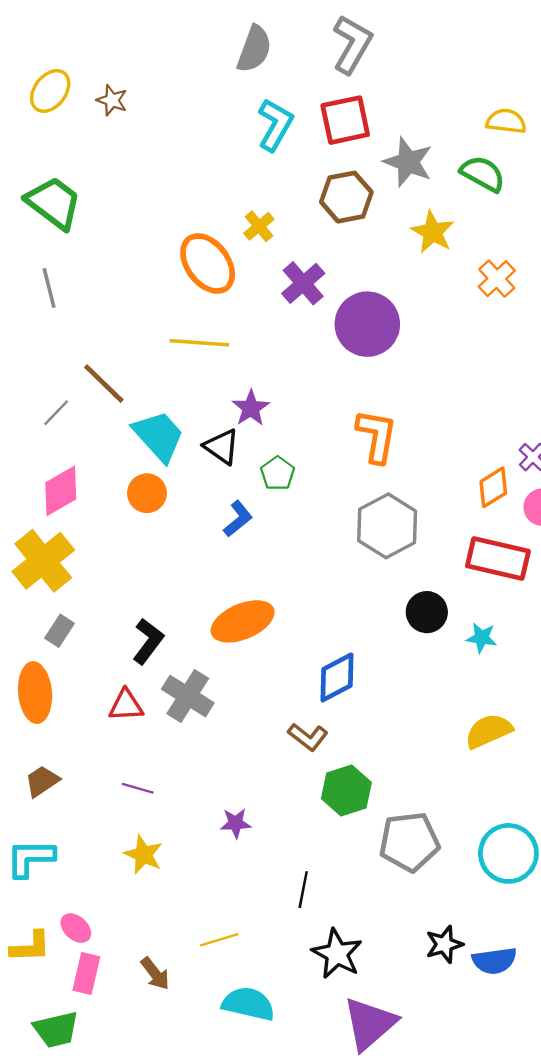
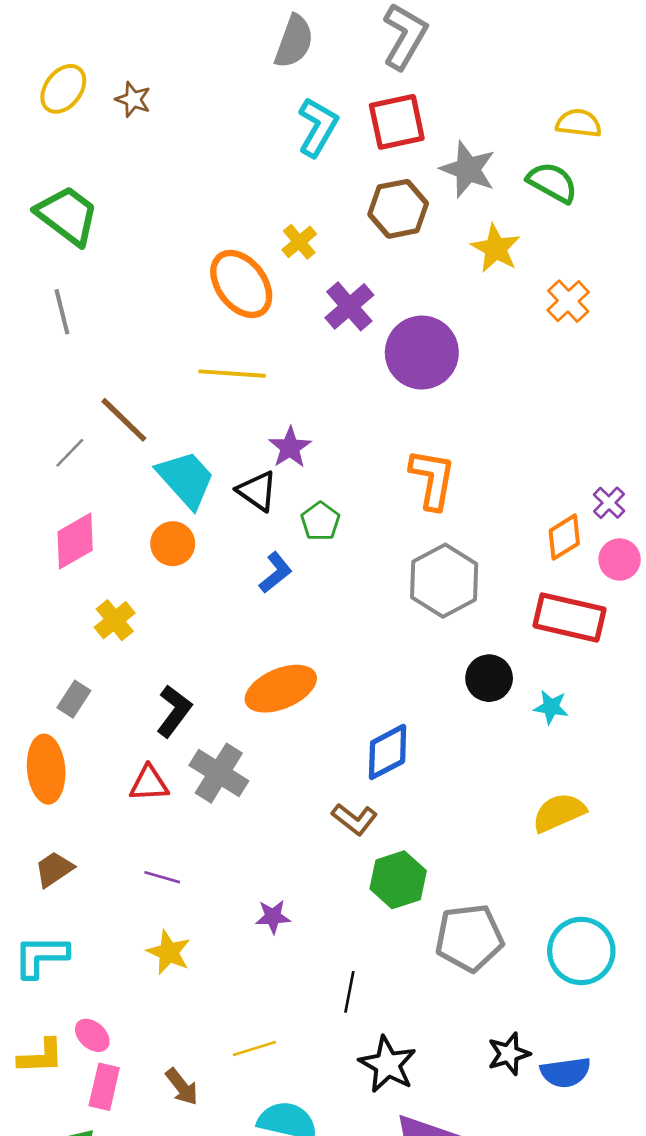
yellow cross: (43, 561) -> (115, 620), moved, size x0.6

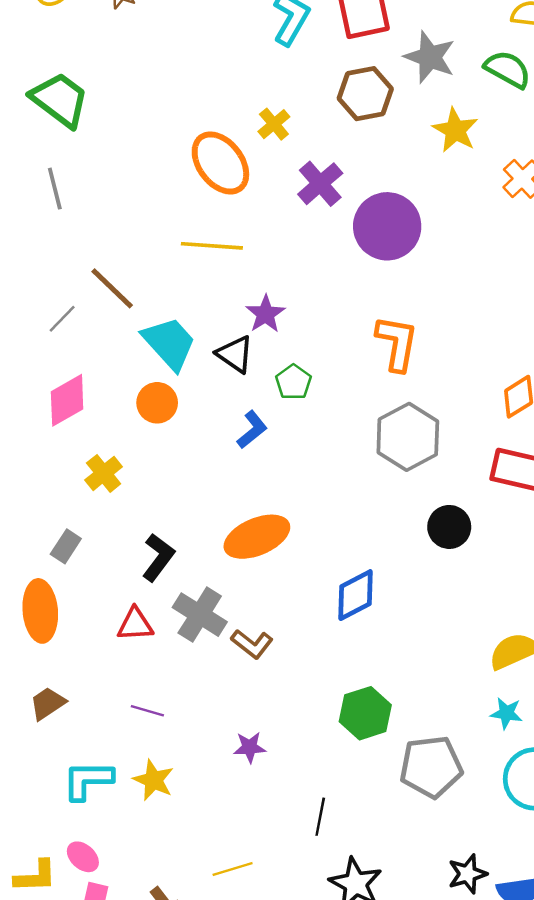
cyan star: (551, 707) -> (506, 713), moved
brown L-shape: (355, 819) -> (252, 644), moved
cyan L-shape: (41, 956) -> (88, 780), moved

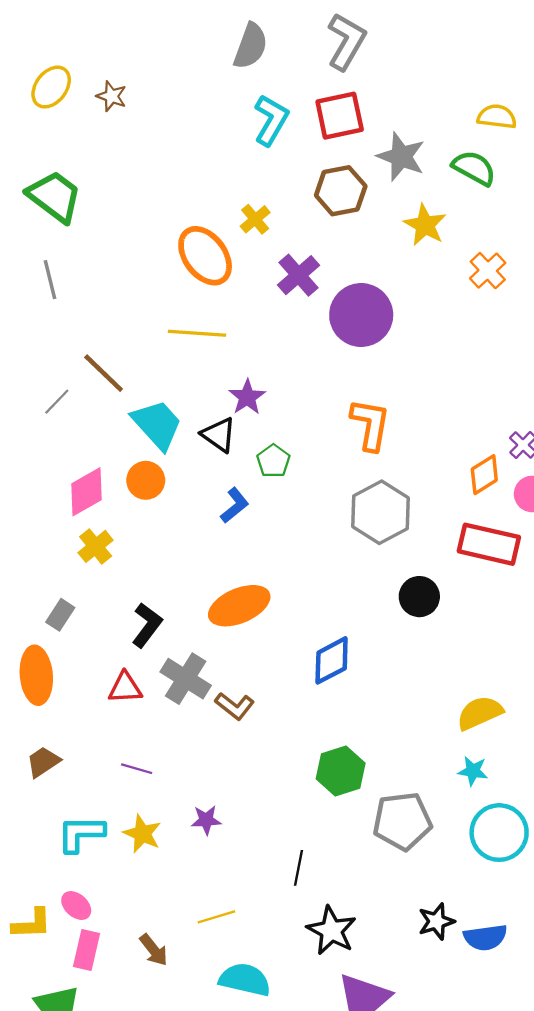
pink diamond: (67, 400) -> (86, 492), moved
purple star: (250, 747) -> (206, 820), moved

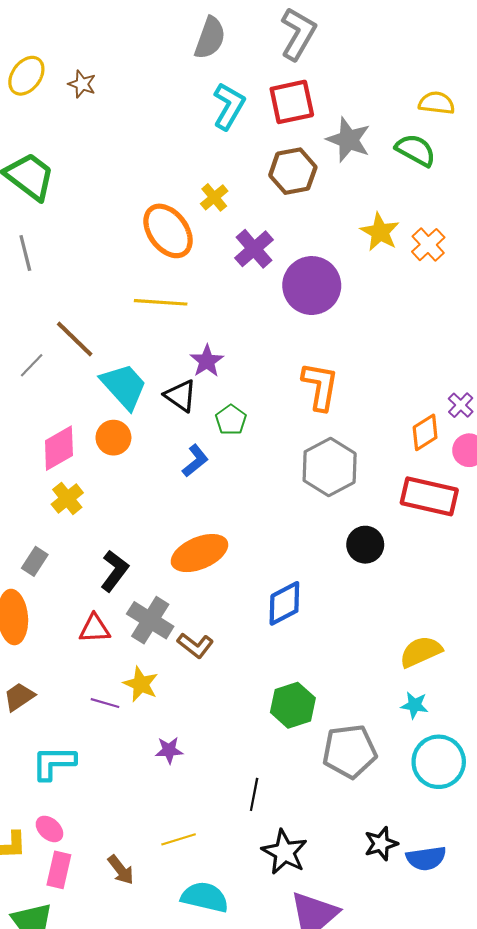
yellow star: (425, 225) -> (380, 232), moved
yellow star: (142, 834) -> (141, 684), moved

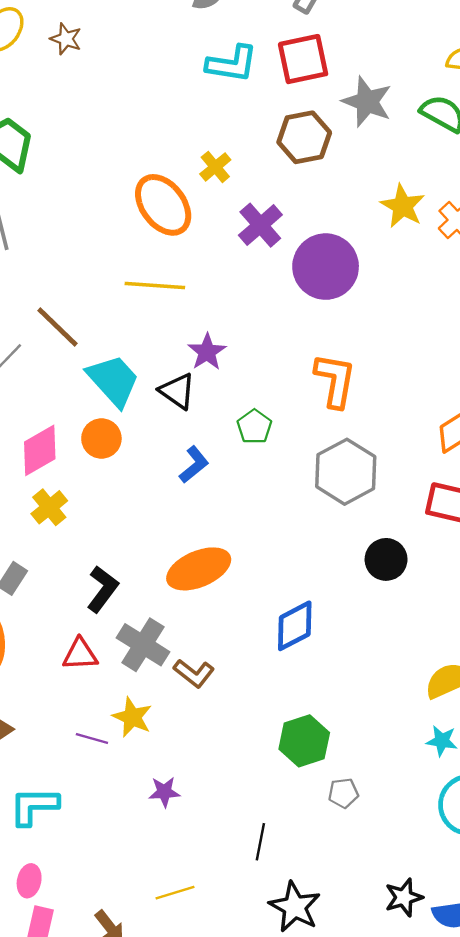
cyan L-shape: (229, 106) -> (232, 64), turned 69
green pentagon: (231, 420) -> (254, 427), moved
gray pentagon: (350, 751) -> (343, 793), moved, size x0.5
pink ellipse: (49, 829) -> (29, 881), turned 60

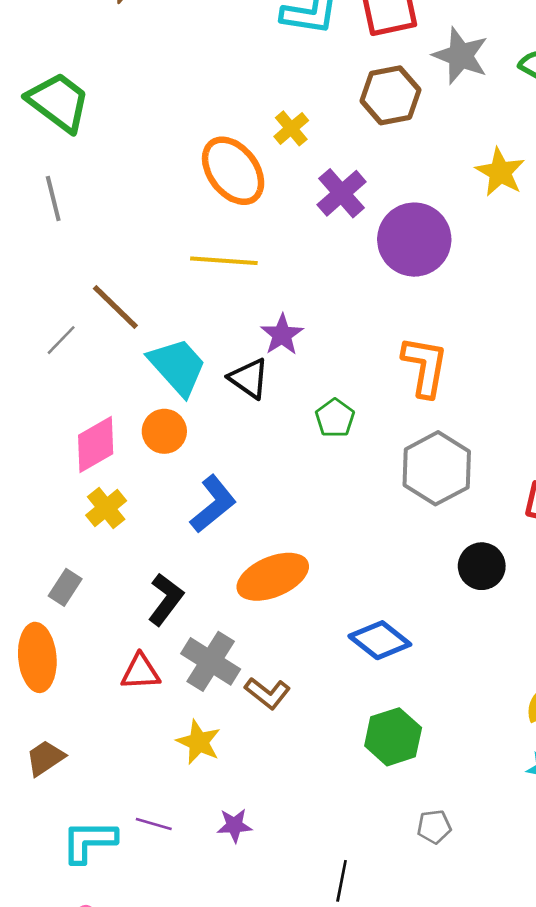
blue L-shape: (194, 465) -> (213, 504), moved, size x1.4
blue diamond: (295, 626) -> (380, 640), turned 66
purple line: (92, 738) -> (154, 824), moved
green hexagon: (304, 741) -> (393, 737), moved

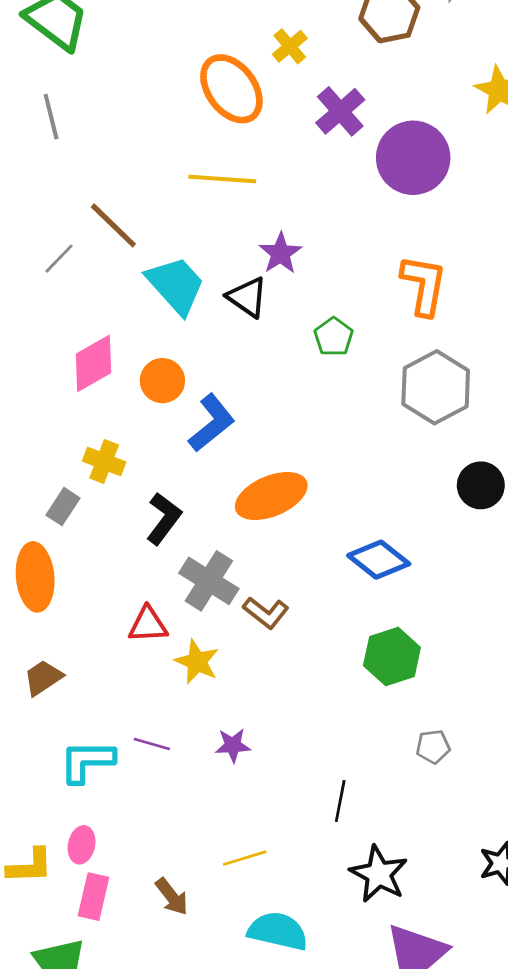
orange circle: (164, 431) -> (162, 381), moved
yellow cross: (106, 508) -> (104, 462), moved, turned -30
red triangle: (140, 672) -> (148, 625), moved

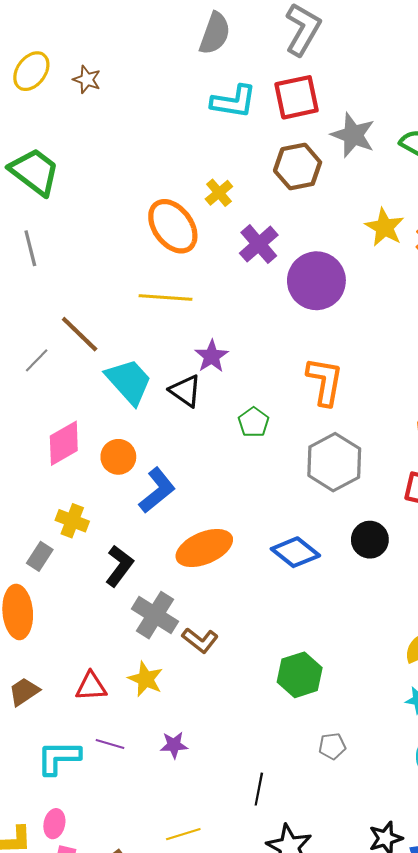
blue diamond: (379, 560) -> (295, 552), moved
red triangle: (148, 625) -> (91, 686), moved

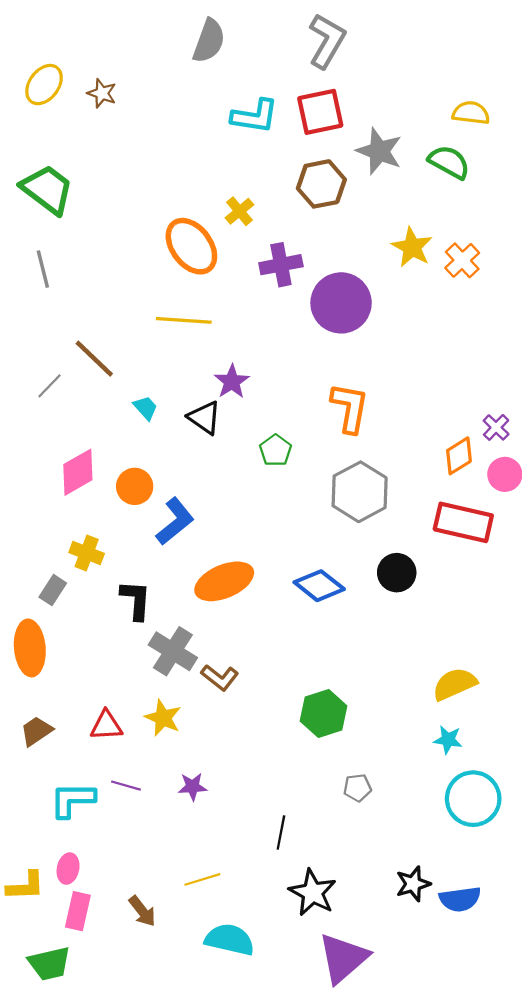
gray semicircle: (215, 33) -> (209, 41), moved
purple cross: (259, 244) -> (281, 265), turned 30
cyan trapezoid: (129, 381) -> (146, 408), size x0.5
black L-shape: (119, 566) -> (136, 600), turned -33

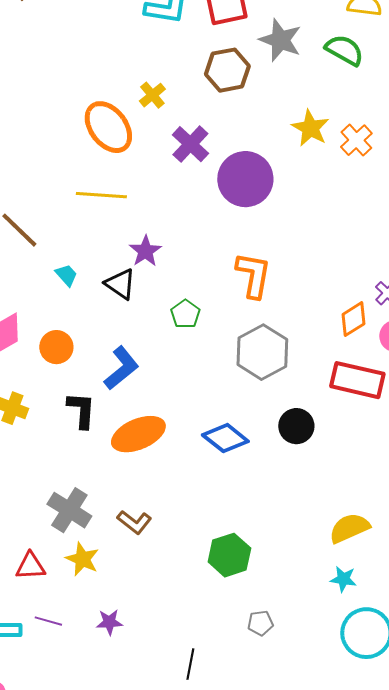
purple cross: (281, 265) -> (190, 144), turned -36
blue L-shape: (175, 521) -> (121, 368), moved
black L-shape: (136, 600) -> (81, 410), moved
gray cross: (173, 651) -> (69, 510), moved

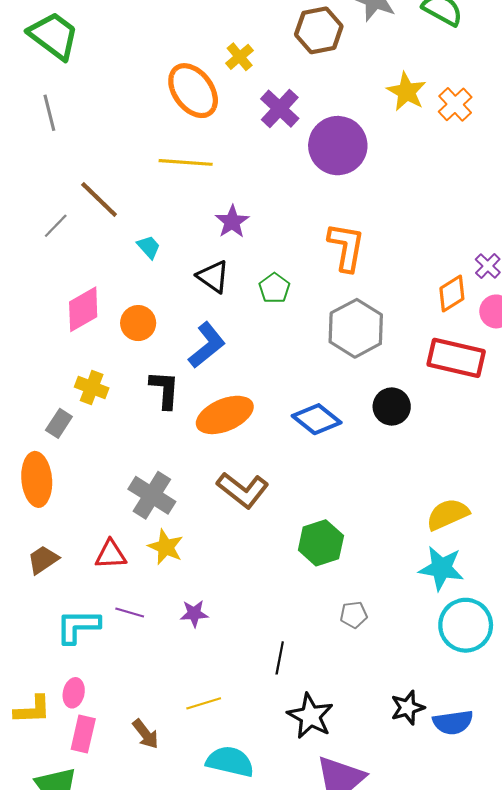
black triangle: (120, 284) -> (213, 277), moved
brown L-shape: (134, 522) -> (243, 490), moved, size x1.4
cyan star: (343, 579) -> (441, 568), size x1.6

